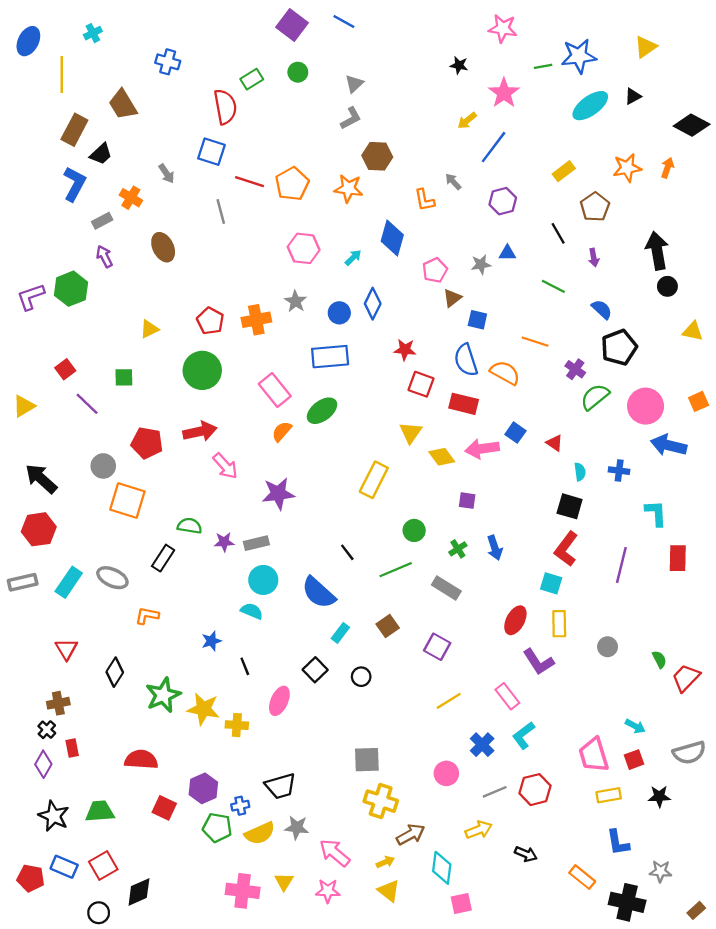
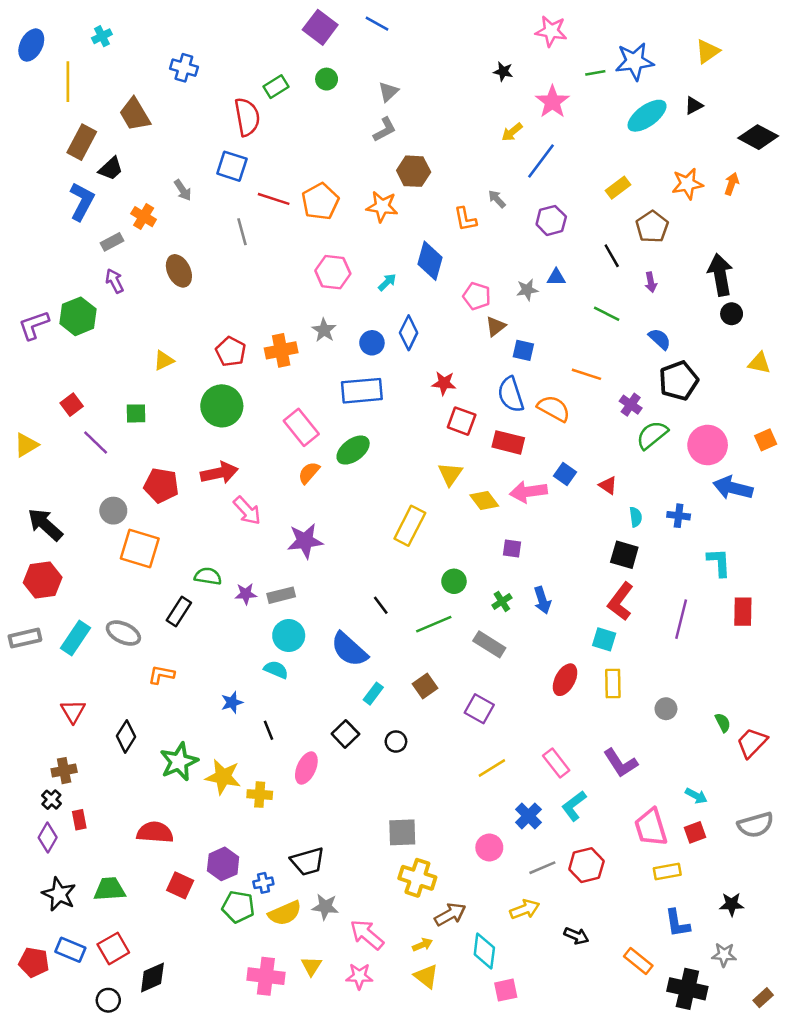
pink pentagon: (435, 270) -> (477, 296), turned -30
purple L-shape: (538, 662) -> (621, 763), moved
black star: (659, 796) -> (732, 904), moved

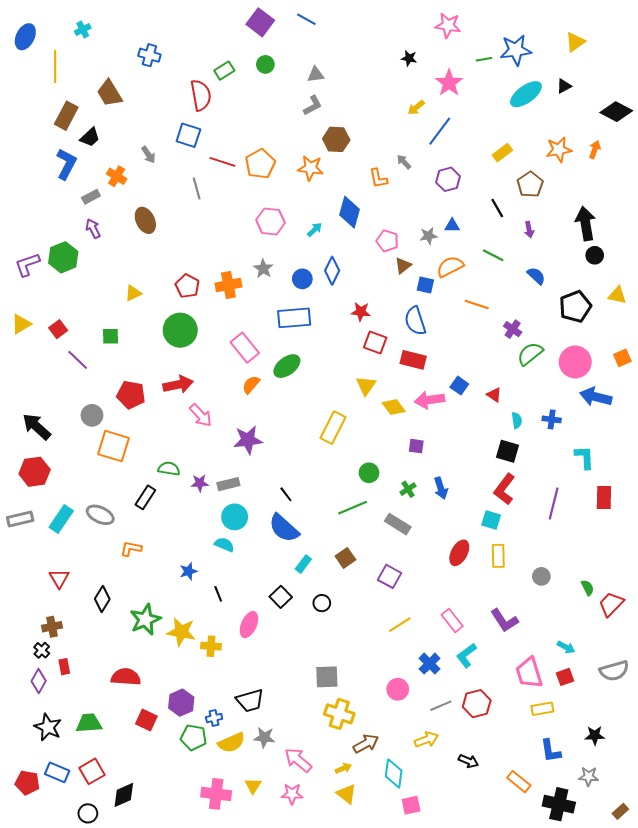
gray triangle: (388, 92) -> (316, 75), turned 36
black pentagon: (679, 381) -> (575, 307), moved
orange semicircle: (554, 408) -> (450, 267), moved, turned -56
yellow triangle: (26, 445) -> (21, 324), moved
black line: (381, 605) -> (286, 494), moved

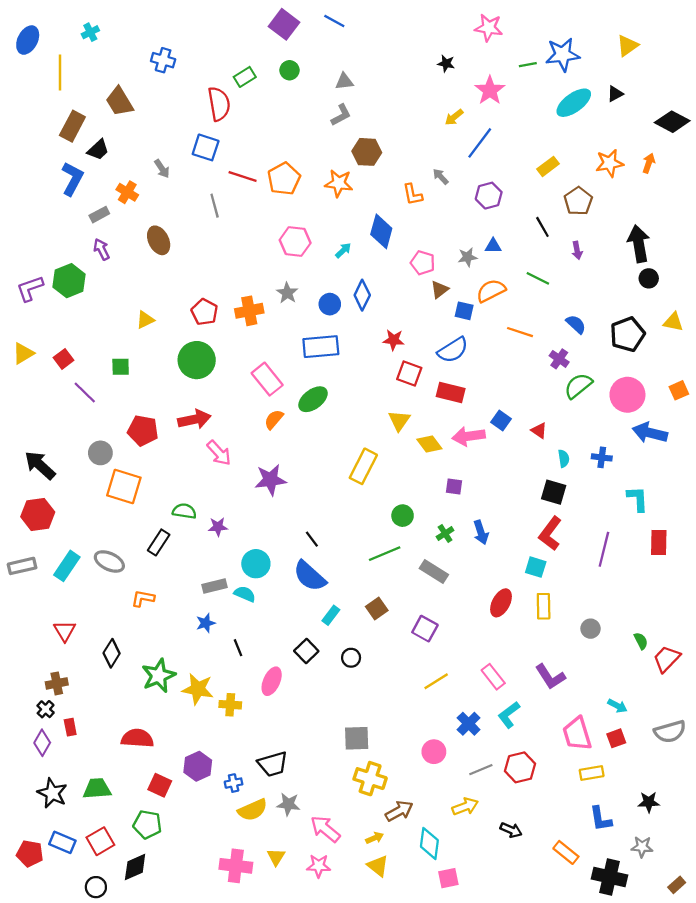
blue semicircle: (536, 276) -> (576, 324), moved
blue semicircle: (415, 321) -> (453, 350), turned -104
gray rectangle: (228, 484) -> (215, 586), moved
green pentagon: (194, 737) -> (147, 824), moved

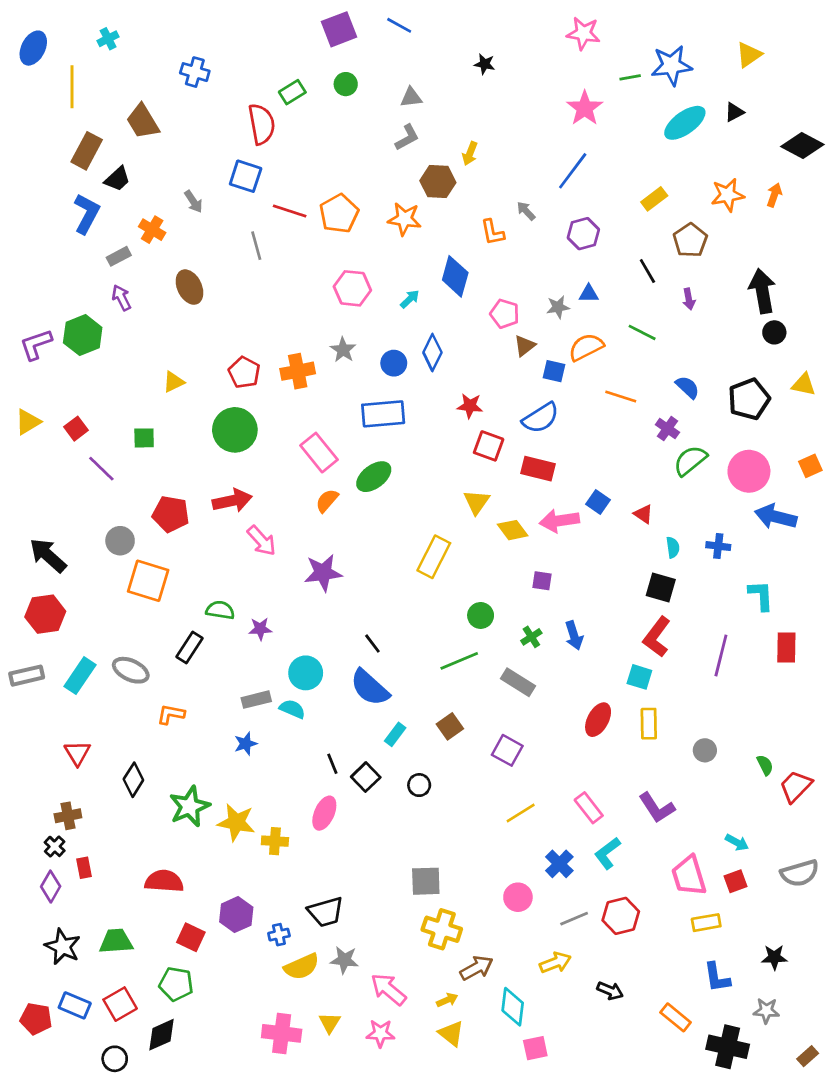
purple square: (284, 24) -> (339, 29), turned 32
black star: (446, 64) -> (485, 64), moved
yellow arrow: (454, 117) -> (470, 154), moved, turned -30
black line: (238, 648) -> (332, 764), moved

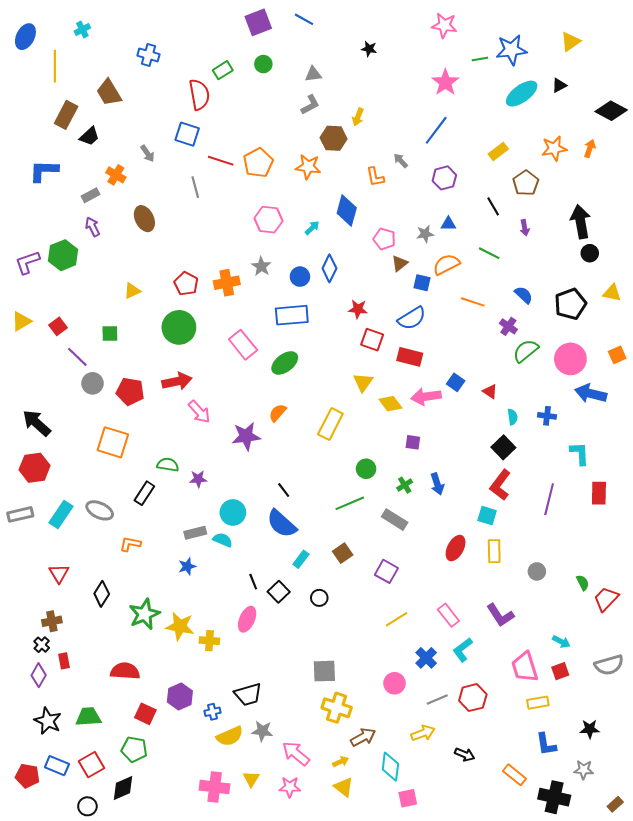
blue L-shape: (87, 214) -> (44, 171), moved, turned -116
orange semicircle: (327, 501) -> (278, 413), moved
gray circle: (120, 541) -> (93, 383), moved
black square: (661, 587) -> (503, 447), turned 30

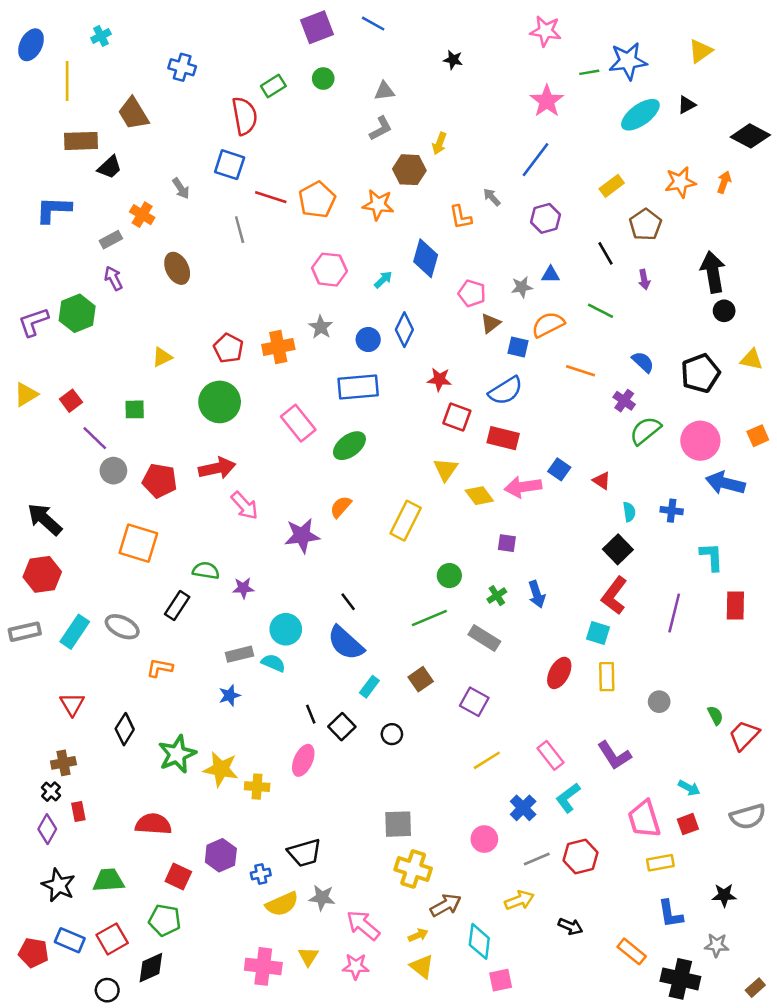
brown rectangle: (66, 115) -> (81, 141), turned 60

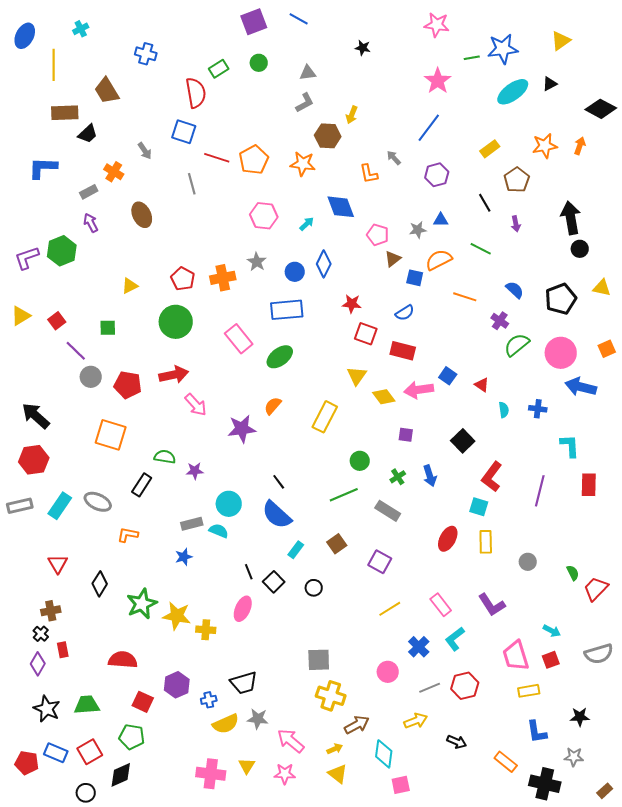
blue diamond: (426, 258) -> (341, 207), turned -36
blue semicircle: (506, 391) -> (405, 313), size x0.7
black square: (618, 549) -> (463, 441), moved

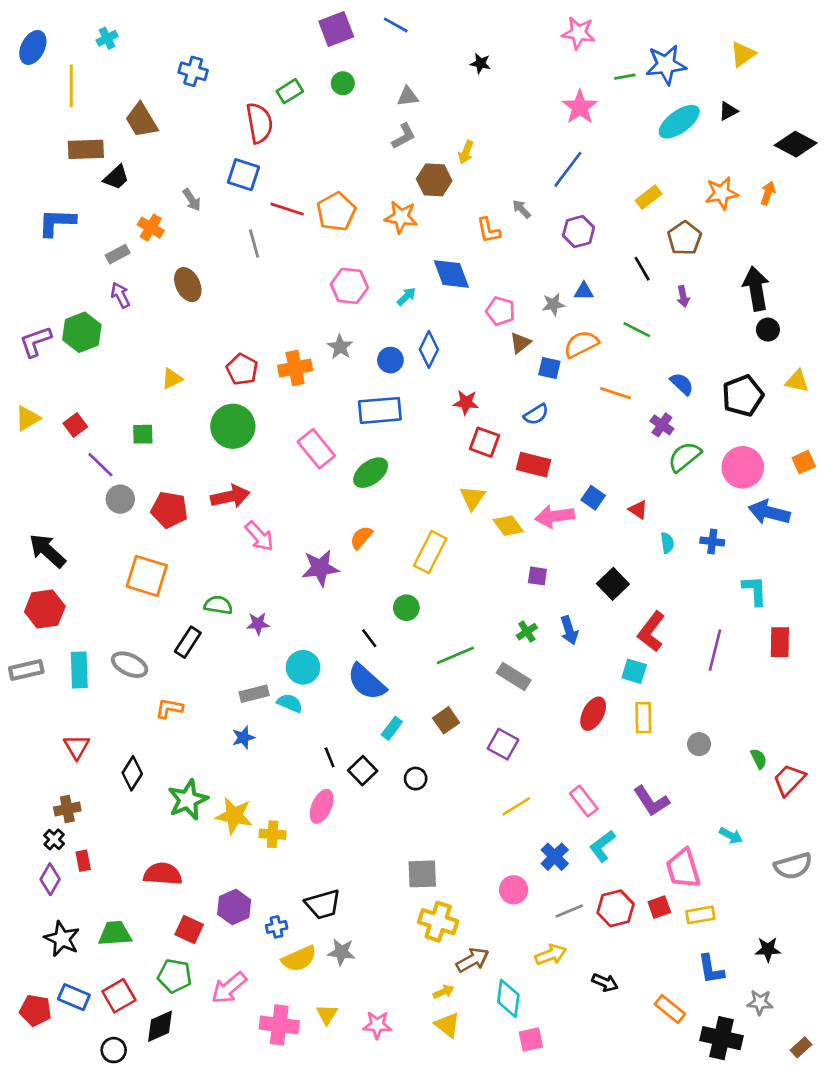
green circle: (360, 461) -> (406, 608), moved
cyan rectangle: (60, 506) -> (79, 670), turned -36
red square: (551, 660) -> (659, 907), moved
pink arrow: (291, 741) -> (229, 988), moved, turned -80

